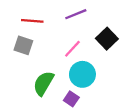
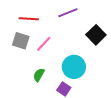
pink line: (72, 49) -> (44, 44), moved
green semicircle: (43, 83) -> (39, 75), size x0.6

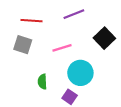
pink line: (44, 44) -> (62, 48), moved, turned 30
green semicircle: (39, 75) -> (42, 82), turned -32

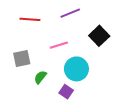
gray square: (23, 45) -> (22, 59), moved, turned -30
green semicircle: (42, 82) -> (40, 77), turned 40

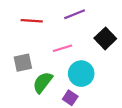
green semicircle: (40, 77) -> (43, 82), size x1.5

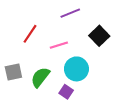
red line: (32, 21) -> (30, 34), moved, turned -60
gray square: (23, 63) -> (13, 72), moved

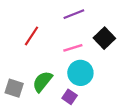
pink line: (59, 45) -> (73, 48), moved
gray square: (13, 72) -> (14, 88), moved, turned 30

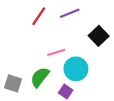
red line: (31, 36) -> (39, 16), moved
pink line: (73, 48) -> (56, 52), moved

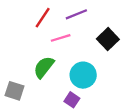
pink line: (56, 52) -> (61, 38), moved
green semicircle: (40, 77) -> (44, 67), moved

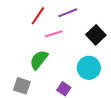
cyan circle: (83, 75) -> (89, 68), moved
gray square: (15, 91) -> (22, 86), moved

